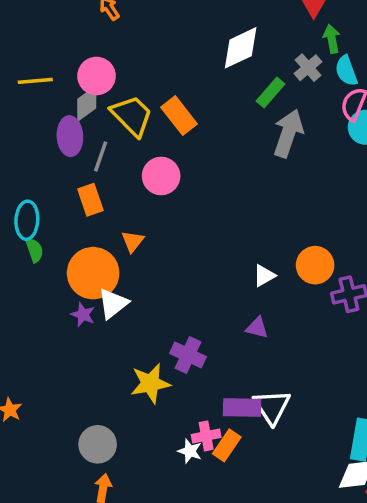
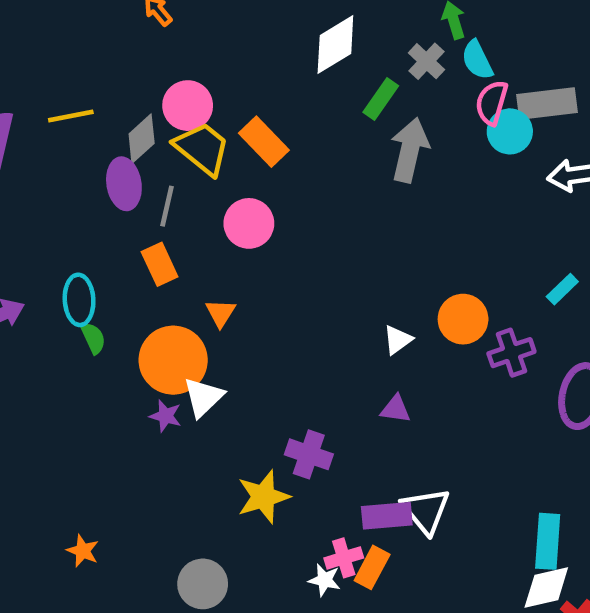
pink circle: (96, 76) -> (188, 106), moved

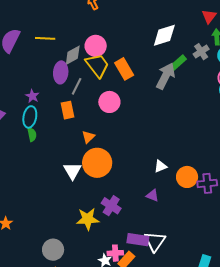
gray arrow: (410, 150) -> (166, 76), moved
orange circle: (463, 319) -> (187, 177), moved
orange circle: (173, 360) -> (97, 163), moved
white triangle: (203, 397) -> (72, 171), turned -30
purple star: (166, 416) -> (32, 96), moved

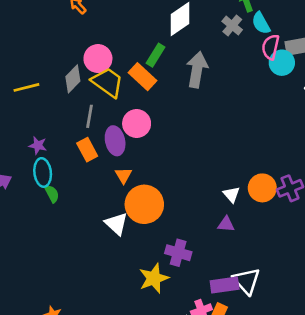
yellow line: (45, 38) -> (26, 87), moved
green rectangle: (178, 63) -> (156, 55), moved
purple ellipse: (61, 72) -> (115, 141), moved
white triangle: (160, 166) -> (231, 194), moved, turned -32

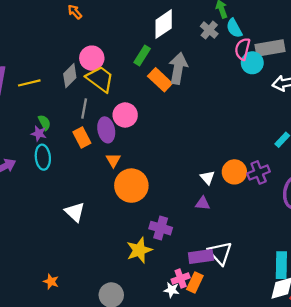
orange rectangle: (142, 77) -> (160, 80), moved
green semicircle: (52, 194) -> (44, 122), moved
white triangle: (116, 224) -> (75, 212), moved

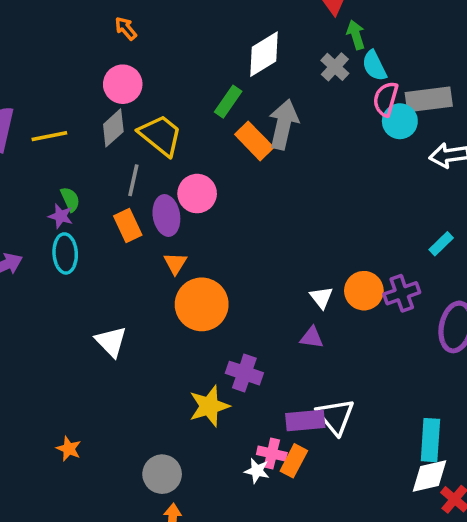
pink circle: (92, 58) -> (123, 84), moved
pink cross: (181, 279) -> (272, 454), turned 30

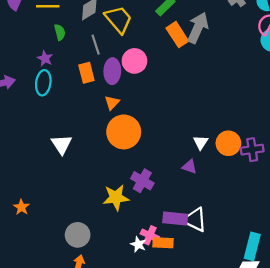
gray line: (133, 180) -> (96, 45), turned -42
green semicircle: (70, 199) -> (60, 32), moved
white triangle: (335, 417) -> (195, 220), turned -36
orange rectangle: (294, 461) -> (163, 243), turned 54

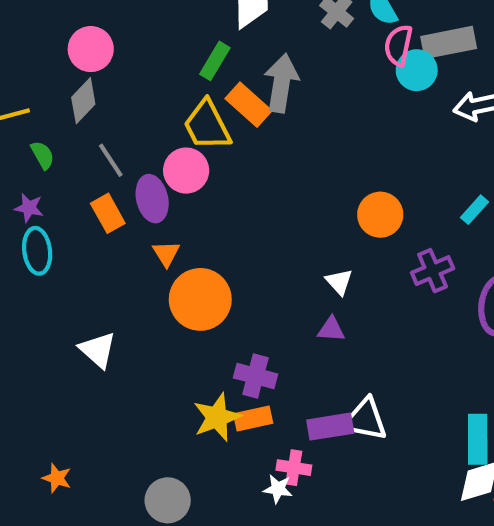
yellow trapezoid: (118, 19) -> (207, 125), moved, turned -152
orange circle: (228, 143) -> (380, 215), moved
orange rectangle: (163, 243) -> (253, 419), moved

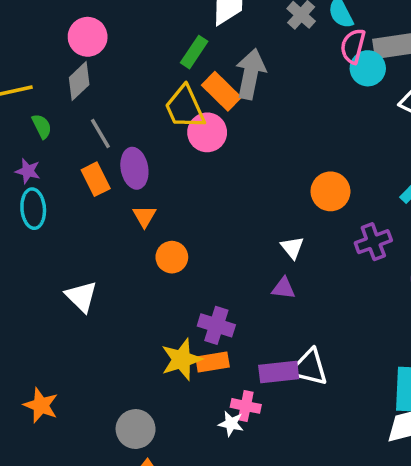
pink circle: (186, 171) -> (207, 132), moved
orange circle: (200, 299) -> (172, 257), size x0.6
orange star: (57, 478) -> (41, 405), size x1.4

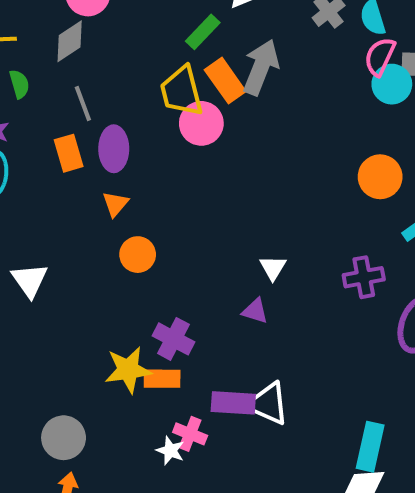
orange circle: (330, 191) -> (380, 177), moved

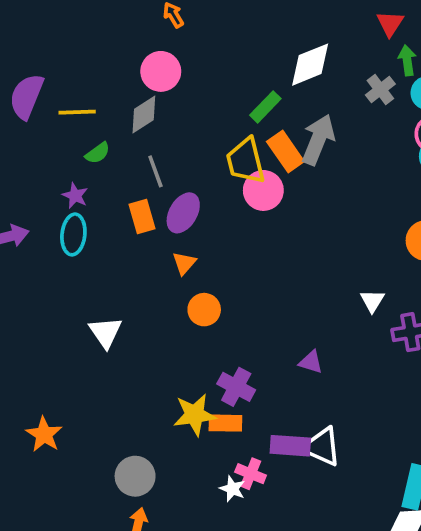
green semicircle: (19, 84) -> (98, 153), turned 70
purple ellipse: (114, 149) -> (183, 213), turned 30
white triangle: (273, 268) -> (372, 301), moved

